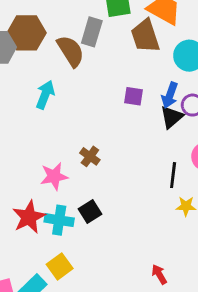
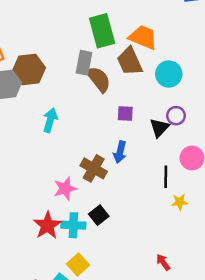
brown semicircle: (71, 51) -> (99, 79), moved
blue arrow: (170, 95) -> (120, 152), moved
brown cross: (90, 156) -> (94, 168), size x1.5

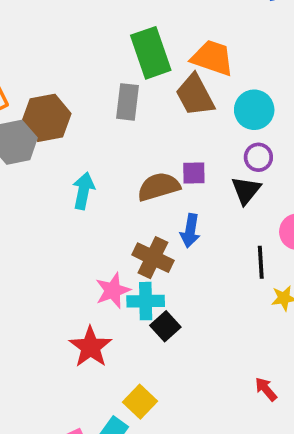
brown semicircle: (99, 79) -> (159, 187), moved, turned -64
purple circle: (176, 116) -> (258, 157), moved
cyan cross: (73, 225) -> (146, 301), moved

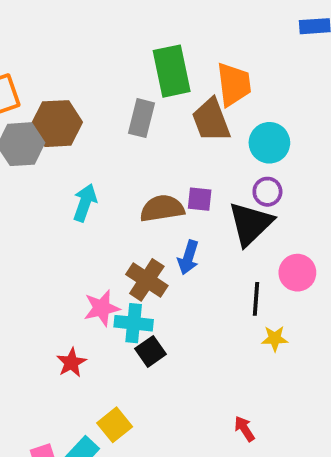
orange trapezoid: (212, 58) -> (234, 84), turned 57
black triangle: (246, 190) -> (250, 224), size x1.5
red star: (90, 347) -> (71, 363), size x0.7

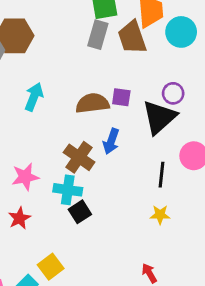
gray rectangle: (141, 118) -> (98, 35), moved
cyan circle: (269, 143) -> (181, 32), moved
pink star: (102, 308) -> (25, 177), moved
yellow star: (275, 338) -> (160, 215), moved

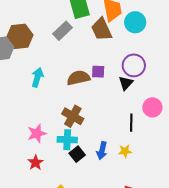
gray rectangle: (98, 35) -> (63, 31), moved, turned 36
purple circle: (173, 93) -> (134, 65), size x1.5
black triangle: (159, 117) -> (126, 83), size x0.6
blue arrow: (111, 141) -> (102, 151), moved
yellow star: (160, 215) -> (125, 151), moved

